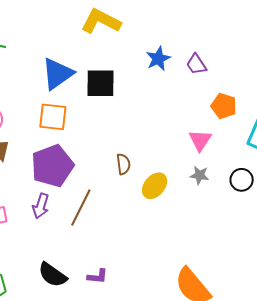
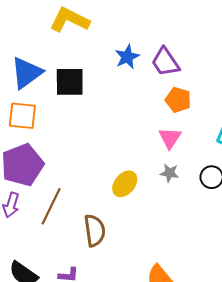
purple trapezoid: (196, 64) -> (165, 62), size x1.4
orange pentagon: (224, 106) -> (178, 100), moved
brown semicircle: (123, 164) -> (95, 230), moved, size x1.5

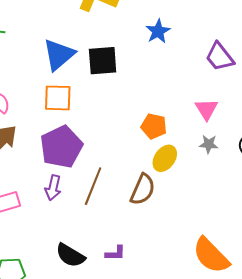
purple trapezoid: (165, 62) -> (220, 57), moved
orange pentagon: (178, 100) -> (154, 126), moved
brown semicircle: (95, 230) -> (143, 189), moved, turned 36

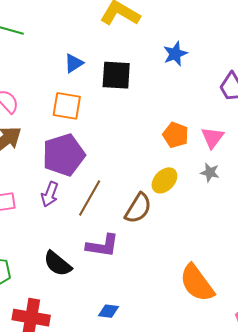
blue triangle: (59, 55) -> (74, 63), size x0.6
orange pentagon: (154, 126) -> (176, 135), moved
purple L-shape: (115, 253) -> (102, 246), moved, size x1.6

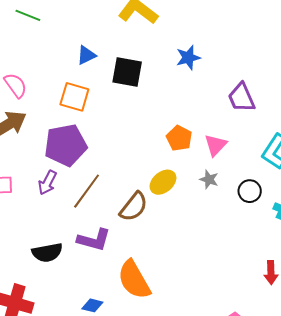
black semicircle: (58, 264) -> (47, 253), turned -56
orange semicircle: (197, 283) -> (134, 280), moved

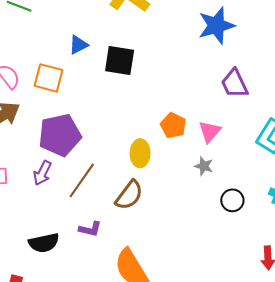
blue star: (188, 58) -> (216, 25), moved, size x1.5
orange square: (74, 97) -> (49, 78), moved
yellow ellipse: (163, 182) -> (140, 153), moved, turned -48
black circle: (250, 191) -> (232, 200), moved
purple L-shape: (94, 240) -> (90, 229), size x0.7

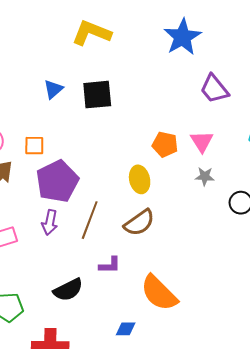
orange square: (49, 78) -> (34, 146), moved, size x0.7
brown semicircle: (129, 195) -> (139, 223), turned 32

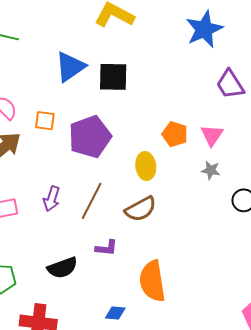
blue triangle: (53, 89) -> (70, 67), size x1.6
purple pentagon: (57, 181) -> (90, 137), moved
orange semicircle: (159, 293) -> (152, 281), turned 30

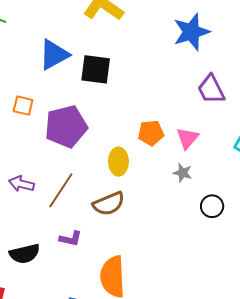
orange pentagon: (175, 134) -> (151, 133), turned -30
purple arrow: (52, 199) -> (21, 184), turned 80

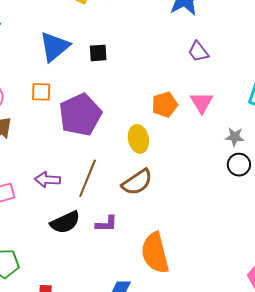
black square: (96, 69) -> (98, 53), size x0.6
purple trapezoid: (211, 89) -> (198, 52), moved, size x0.7
orange square: (23, 106) -> (41, 92), moved
gray star: (183, 173) -> (235, 137), moved
black semicircle: (25, 254) -> (65, 222), moved

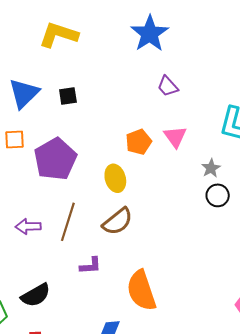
gray star: (235, 137) -> (211, 168), turned -30
black semicircle: (65, 222) -> (36, 295), moved

